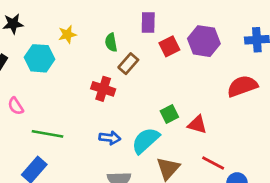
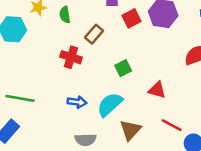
green semicircle: (111, 42) -> (65, 15), moved
green square: (169, 114) -> (123, 68), moved

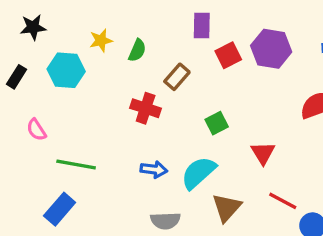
green semicircle: (65, 15) -> (137, 50), turned -147
red triangle: (157, 90) -> (263, 153), turned 42

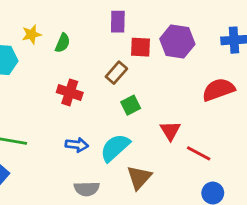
red square: (228, 55) -> (141, 47), turned 30
brown rectangle: (177, 77) -> (116, 73), moved
red line: (283, 201) -> (199, 153), moved

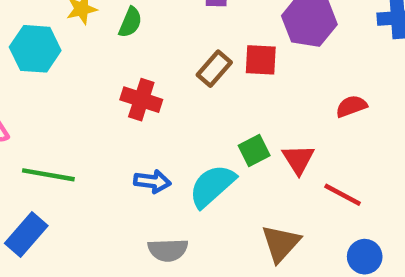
red square: (141, 47) -> (261, 60), moved
red semicircle: (218, 90) -> (351, 106), moved, size x0.6
green square: (131, 105) -> (254, 150), moved
brown triangle: (139, 177) -> (281, 243), moved

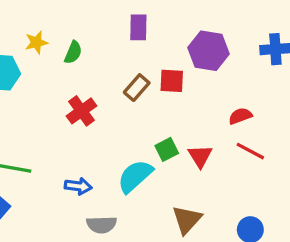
red cross: (141, 100) -> (81, 111), turned 36
blue arrow: (152, 181) -> (78, 186), moved
red line: (343, 195) -> (250, 151), moved

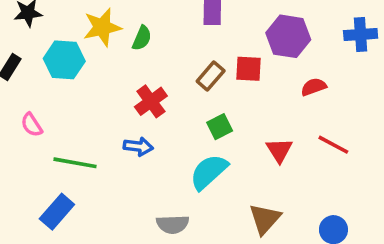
yellow star: (36, 42) -> (102, 27), size x1.5
red semicircle: (240, 116) -> (314, 87), moved
green square: (167, 149) -> (220, 127), moved
blue arrow: (78, 186) -> (138, 147), moved

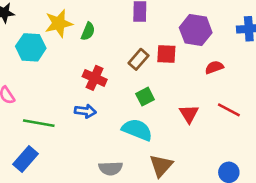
red cross: (151, 101) -> (95, 78), turned -30
cyan semicircle: (209, 172) -> (137, 130), turned 64
brown triangle: (265, 219) -> (161, 166), moved

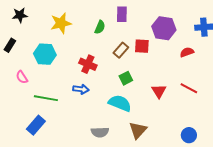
green semicircle: (88, 31) -> (100, 27), moved
cyan hexagon: (31, 47) -> (45, 54), moved
red semicircle: (214, 67) -> (187, 52), moved

